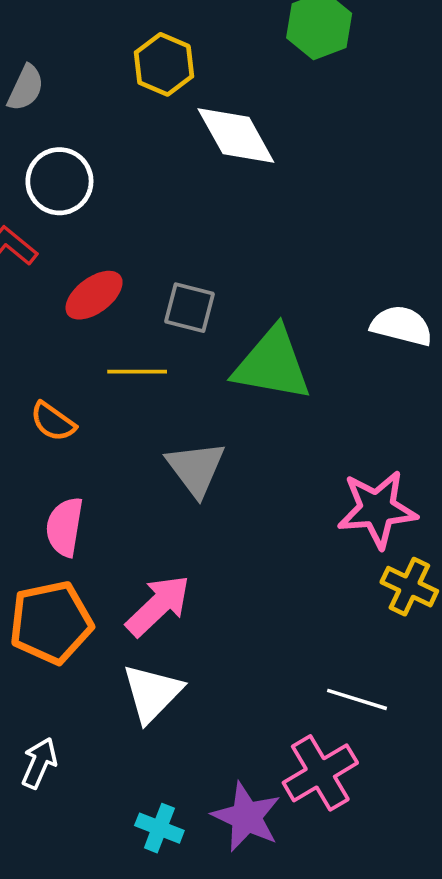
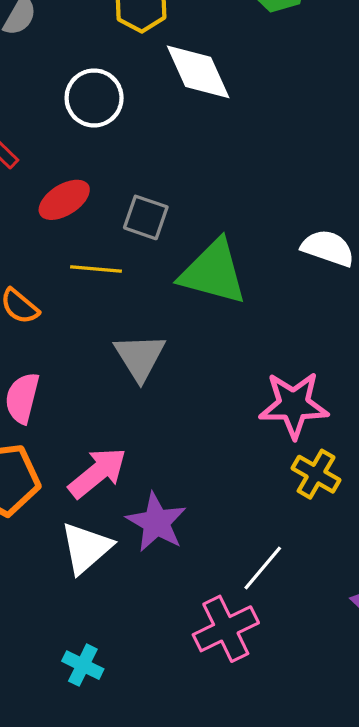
white circle: (59, 181) -> (94, 98), moved
white line: (357, 699) -> (263, 568), turned -72
purple star: (246, 817) -> (156, 522), moved

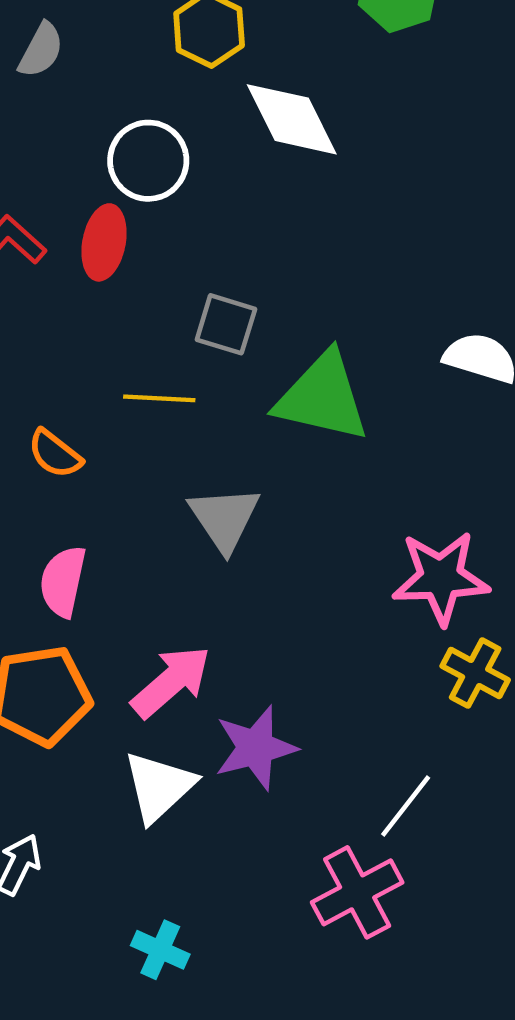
red ellipse: (64, 200) -> (104, 242), moved, turned -45
purple star: (156, 522) -> (255, 748), turned 30

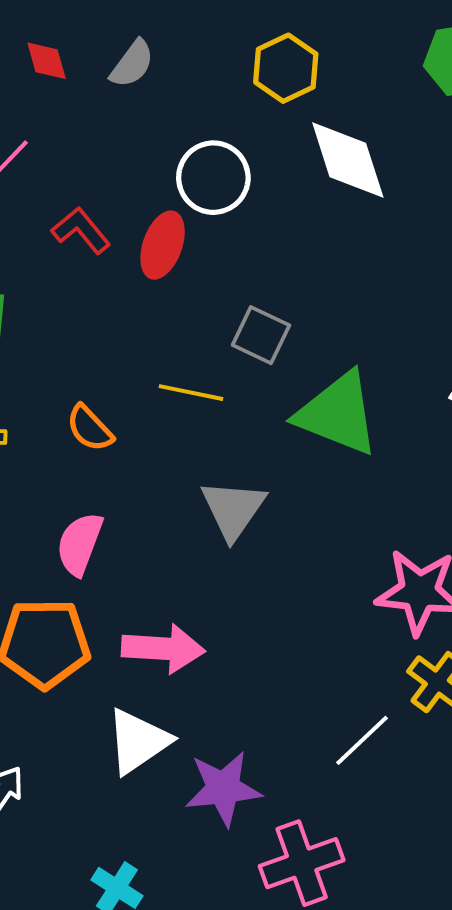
pink arrow: (171, 682) -> (163, 649), turned 36
purple star: (255, 748) -> (223, 788), moved
white line: (406, 806) -> (362, 740), moved

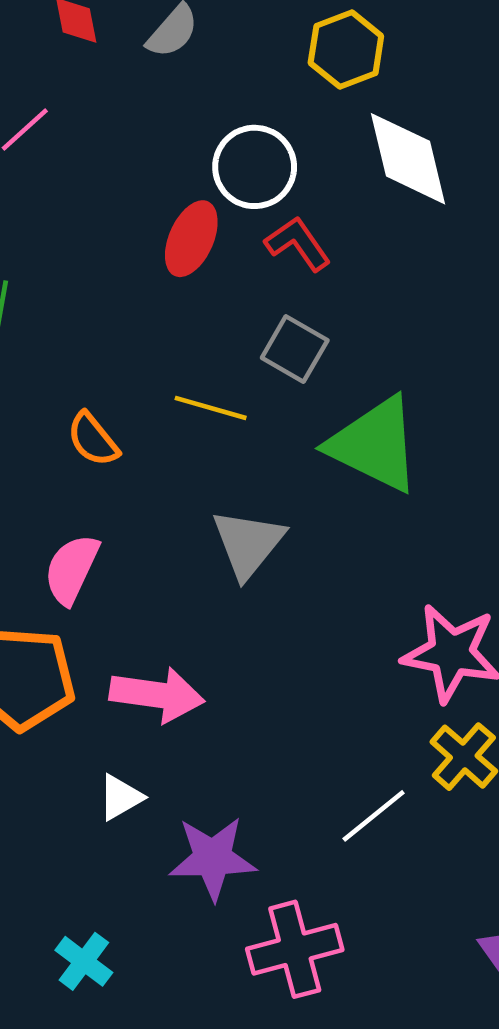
red L-shape: (81, 230) -> (298, 244), moved
white triangle: (138, 741) -> (120, 797), size x0.6

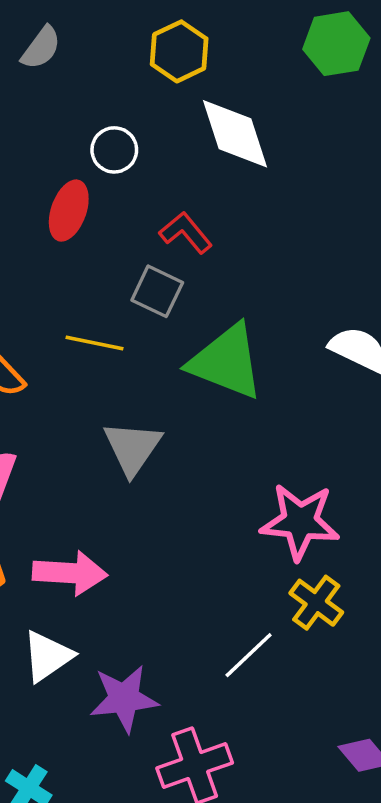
white circle: (255, 167) -> (114, 150), size x0.7
red L-shape: (298, 244) -> (186, 233), moved
white triangle: (120, 797) -> (47, 656), size x1.4

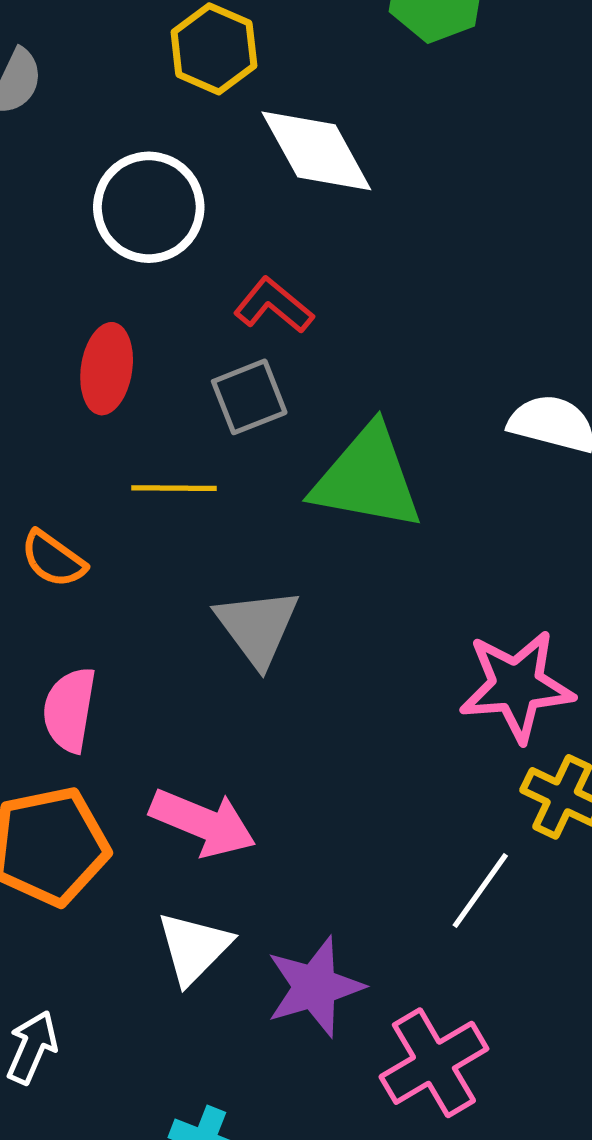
white circle: (114, 150) -> (149, 207), size x1.6
red ellipse: (69, 211) -> (107, 369), moved
gray square: (157, 291) -> (249, 397), turned -36
pink arrow: (70, 573) -> (203, 823), turned 30

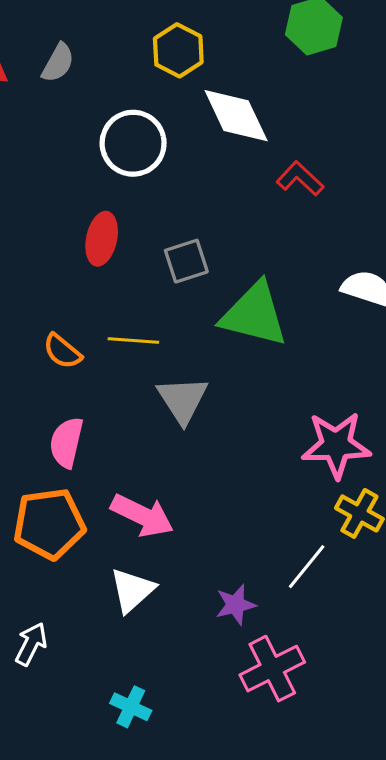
red L-shape: (274, 305) -> (300, 179), moved
yellow line: (174, 488) -> (133, 340), moved
purple star: (315, 987) -> (235, 605), moved, size x0.7

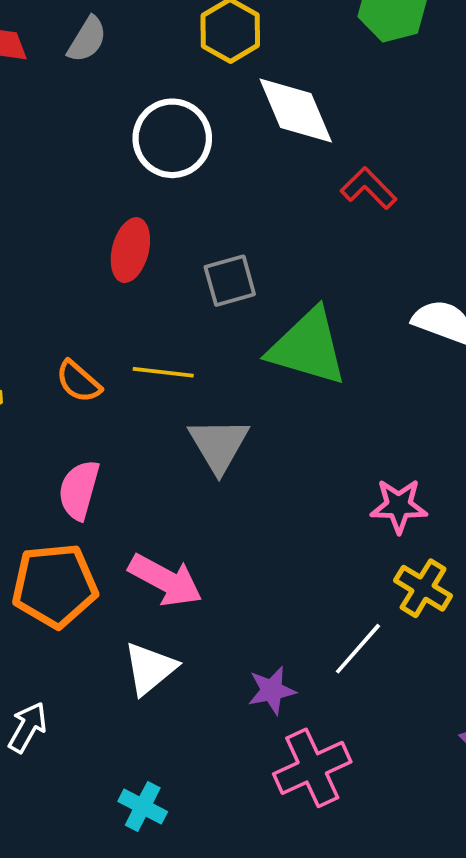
pink star: (336, 445) -> (399, 506), size x0.7

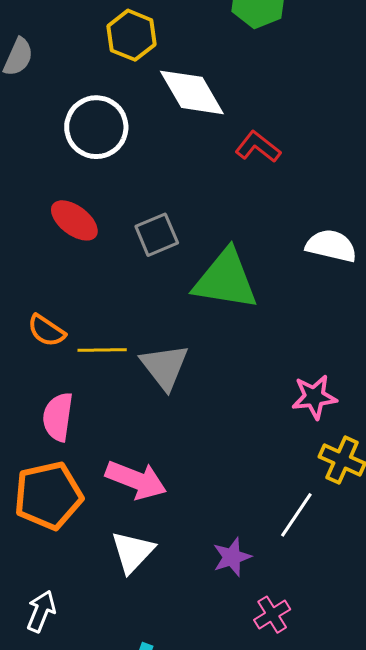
red ellipse: (130, 250) -> (74, 220), turned -60
yellow line: (163, 372) -> (102, 350), moved
pink cross: (312, 768) -> (272, 615), size x0.6

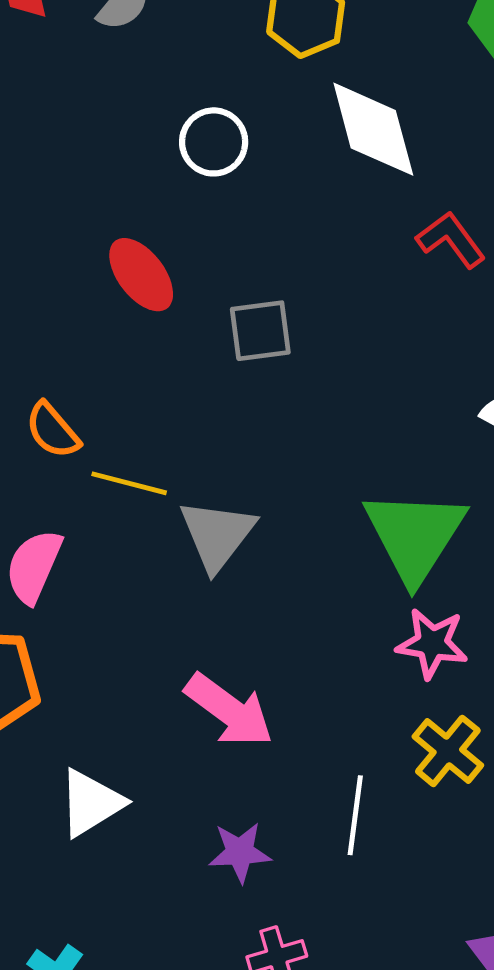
white circle: (96, 127) -> (214, 142), size x0.7
green triangle: (226, 280) -> (415, 536), moved, turned 38
pink arrow: (136, 480) -> (229, 710), moved
white line: (296, 515) -> (355, 815), turned -42

